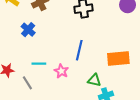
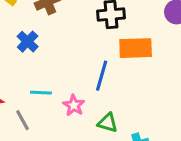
orange rectangle: (118, 59) -> (136, 48), moved
green triangle: (94, 80) -> (108, 123), moved

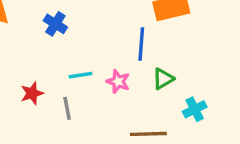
gray line: (23, 120) -> (67, 108), turned 30
green triangle: (108, 123) -> (163, 79), moved, turned -35

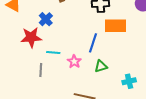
red star: (32, 93) -> (31, 37), moved, size x1.5
cyan cross: (195, 109) -> (129, 81), moved

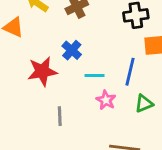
blue cross: (46, 19) -> (72, 50), moved
cyan line: (53, 53) -> (94, 75), moved

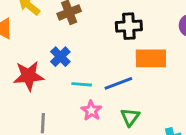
blue line: (130, 72) -> (118, 83), turned 52
green triangle: (144, 104) -> (130, 117), turned -36

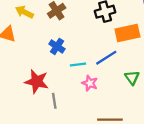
red star: (29, 76) -> (37, 81), moved, turned 30
green triangle: (130, 117) -> (132, 78), moved

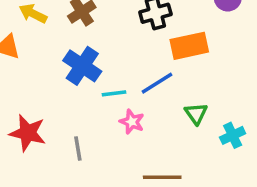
blue cross: (57, 46) -> (82, 66), size x1.5
red star: (37, 81) -> (28, 133), moved

